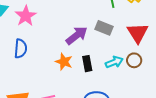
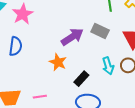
cyan arrow: (114, 62) -> (108, 66), turned 90
black rectangle: (87, 64) -> (81, 79), moved, turned 49

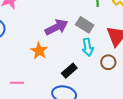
cyan arrow: (108, 66) -> (88, 47), moved
black rectangle: (81, 79) -> (69, 71), moved

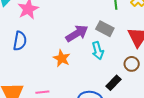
cyan arrow: (88, 47) -> (98, 51), moved
black rectangle: (69, 71) -> (113, 83), moved

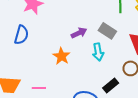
purple arrow: (77, 33) -> (79, 33), size x0.7

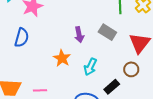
purple arrow: (79, 33) -> (79, 35), turned 105
cyan arrow: (98, 52) -> (90, 67), moved, turned 36

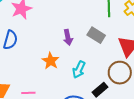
brown circle: (131, 69) -> (120, 73), size x1.5

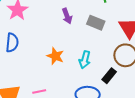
purple arrow: (68, 37) -> (67, 16), moved

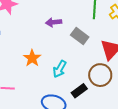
purple arrow: (67, 16) -> (54, 22), turned 91

